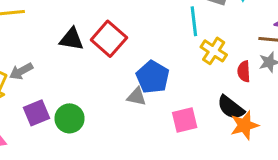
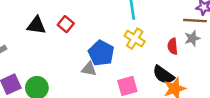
red square: (109, 39) -> (66, 24), size x0.6
yellow cross: (214, 51) -> (135, 39), moved

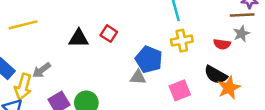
yellow cross: (135, 39) -> (182, 41), turned -36
red semicircle: (173, 46) -> (222, 44), turned -70

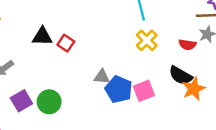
red square: (109, 34) -> (66, 43), moved
yellow cross: (182, 41) -> (147, 40), turned -35
blue pentagon: (149, 59) -> (119, 89), moved

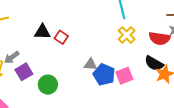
red semicircle: (187, 45) -> (159, 38), size x1.5
purple square: (21, 101) -> (24, 72), moved

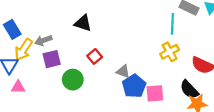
red square: (61, 37) -> (95, 56), moved

